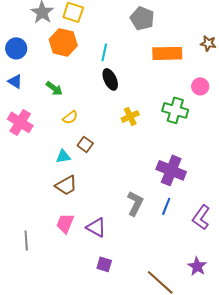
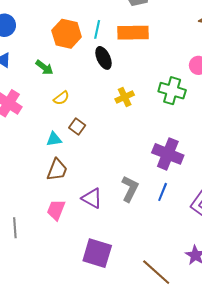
orange hexagon: (63, 42) -> (67, 34), moved
orange rectangle: (167, 53) -> (133, 33), moved
brown trapezoid: (66, 185) -> (57, 170), turned -40
purple triangle: (96, 227) -> (92, 198), moved
purple square: (104, 264) -> (97, 253), size x1.8

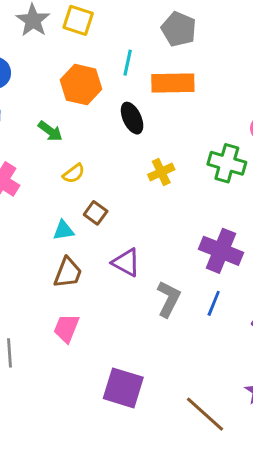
cyan line: (97, 29) -> (128, 63), moved
purple triangle: (92, 198) -> (126, 262), moved

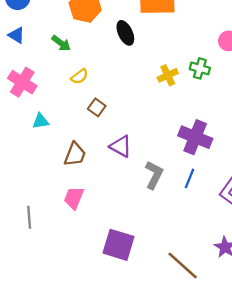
green cross: (227, 163) -> (200, 68), size x0.7
yellow cross: (161, 172) -> (168, 75), moved
cyan triangle: (63, 230) -> (41, 121), moved

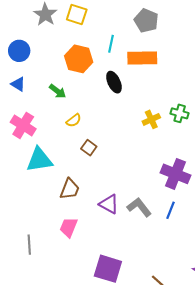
cyan triangle: (41, 121) -> (39, 160), size x1.8
purple triangle: (121, 146) -> (109, 204), moved
gray L-shape: (154, 175) -> (139, 207), turned -65

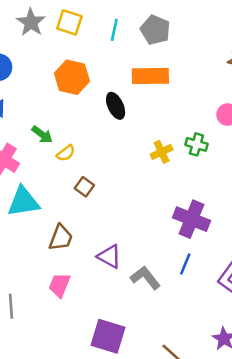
cyan line: (111, 44) -> (114, 30), moved
green arrow: (57, 91) -> (42, 134), moved
gray L-shape: (139, 207) -> (145, 278), moved

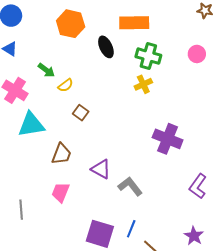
green cross: (196, 144) -> (148, 56), moved, size x1.4
blue line: (185, 264) -> (131, 229), moved

